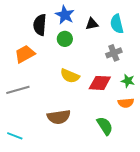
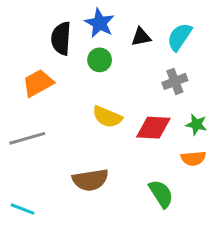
cyan semicircle: (117, 24) -> (180, 37), turned 48

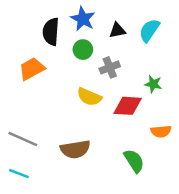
gray cross: (175, 81) -> (110, 67), moved
green star: (196, 125) -> (153, 84), moved
gray line: (27, 138) -> (23, 139), moved, turned 40

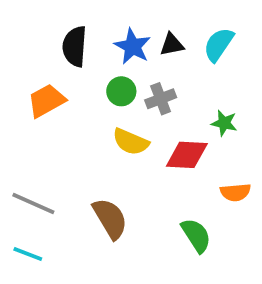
blue star: (83, 19) -> (133, 46), moved
green circle: (83, 50) -> (121, 91), moved
brown semicircle: (75, 149) -> (110, 218), turned -112

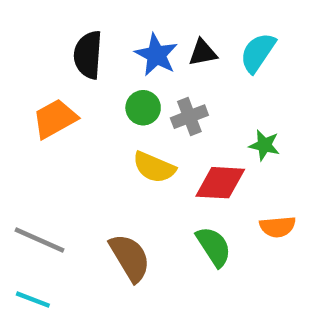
green semicircle: (196, 235) -> (214, 247), moved

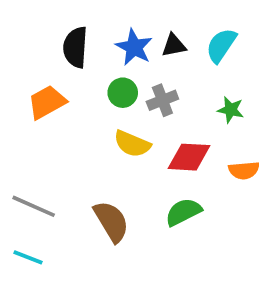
green star: (264, 145) -> (231, 110), moved
orange semicircle: (278, 227) -> (244, 170), moved
green semicircle: (214, 247) -> (183, 212), turned -84

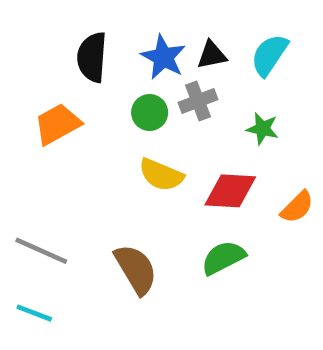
gray cross: (162, 100) -> (198, 101), moved
green star: (231, 110) -> (263, 129), moved
orange semicircle: (244, 170) -> (297, 207), turned -40

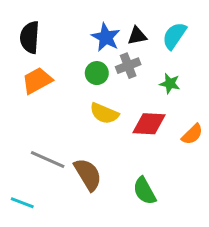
black semicircle: (92, 57) -> (30, 37), moved
gray line: (41, 251) -> (48, 160), moved
green semicircle: (223, 258) -> (145, 191), moved, turned -92

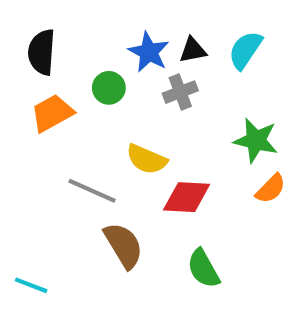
green circle: (97, 73) -> (109, 88), moved
green star: (170, 84) -> (256, 140), moved, size x1.5
red diamond: (149, 124) -> (187, 197), moved
gray line: (48, 160) -> (92, 191), moved

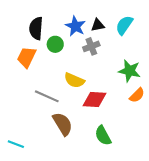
black semicircle: (42, 52) -> (36, 28), moved
orange trapezoid: (52, 113) -> (27, 57), turned -35

